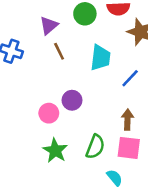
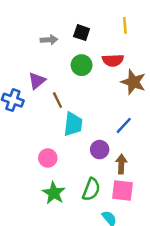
purple triangle: (49, 25) -> (37, 81), moved
cyan trapezoid: (100, 58) -> (73, 124), moved
purple circle: (72, 100) -> (100, 150), moved

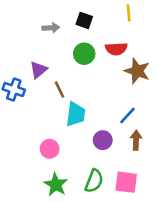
brown arrow: (121, 164) -> (136, 140), moved

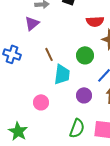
green circle: (84, 54) -> (85, 55), moved
purple triangle: (38, 70) -> (32, 23), moved
green star: (56, 185) -> (18, 131), moved

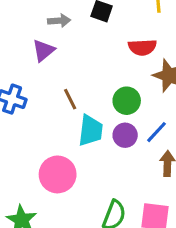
purple circle: (84, 95) -> (125, 135), moved
pink circle: (41, 102) -> (58, 174), size x1.5

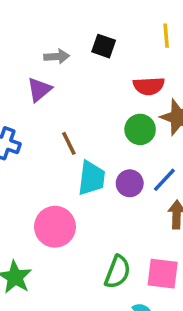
green circle: (127, 101) -> (140, 129), moved

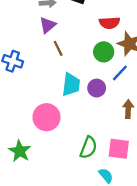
purple triangle: (39, 89) -> (48, 25), moved
brown line: (69, 143) -> (58, 48), moved
blue line: (164, 180) -> (120, 73), moved

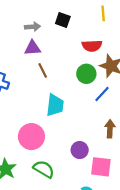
purple triangle: (48, 25) -> (33, 48), turned 36
purple circle: (97, 88) -> (80, 150), moved
green semicircle: (88, 148) -> (44, 169), moved, turned -80

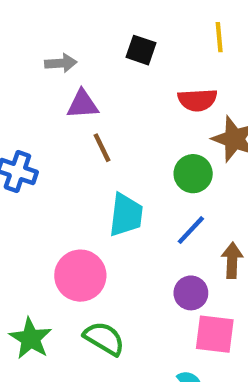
gray arrow: (33, 27) -> (61, 63), moved
green circle: (86, 74) -> (193, 174), moved
blue line: (102, 94) -> (191, 230), moved
purple circle: (80, 150) -> (191, 293), moved

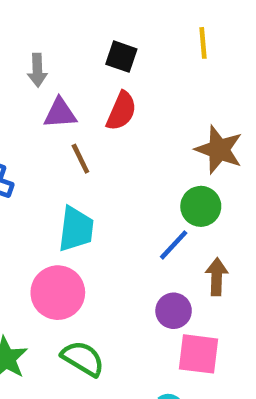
gray arrow: (61, 63) -> (37, 70), turned 92
red semicircle: (197, 100) -> (121, 111), moved, turned -63
green circle: (193, 174) -> (201, 206), moved
cyan trapezoid: (126, 215) -> (76, 229), moved

